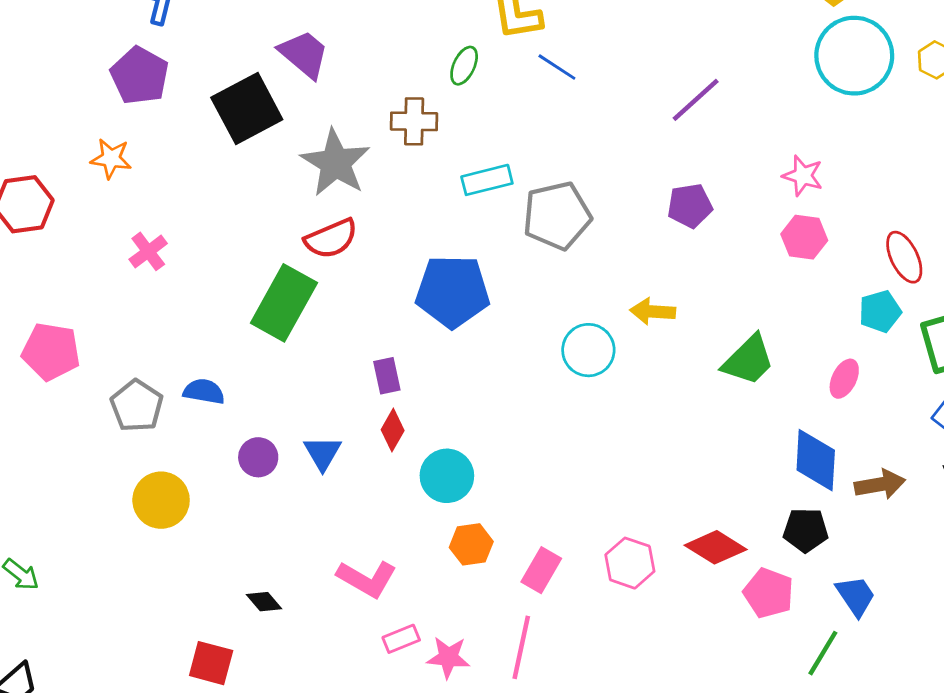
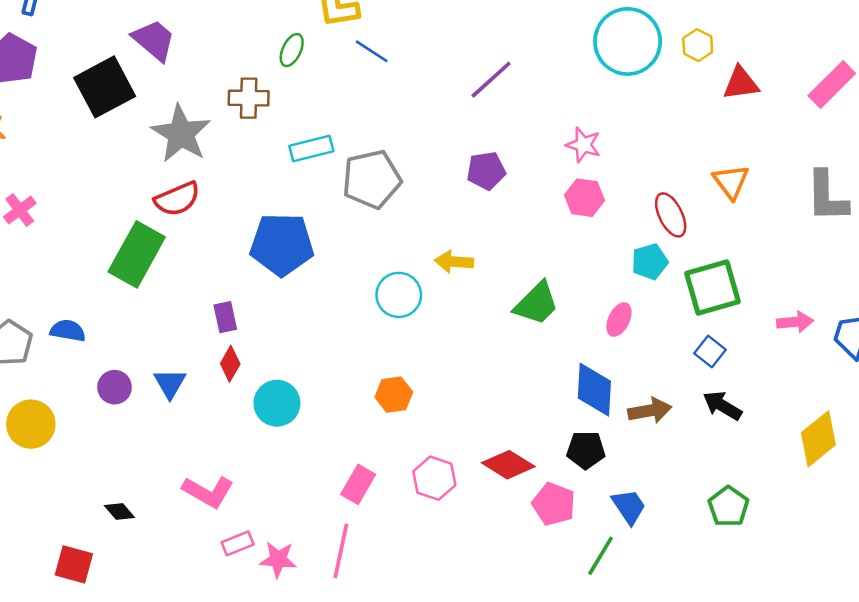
orange hexagon: (471, 544) -> (394, 395), moved

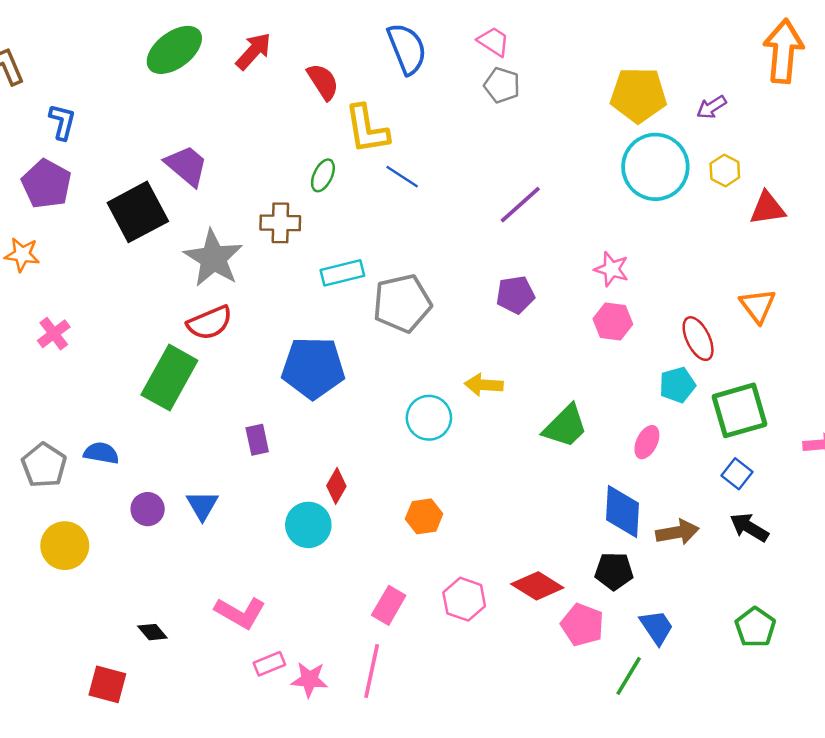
red diamond: (230, 364) -> (336, 486), moved

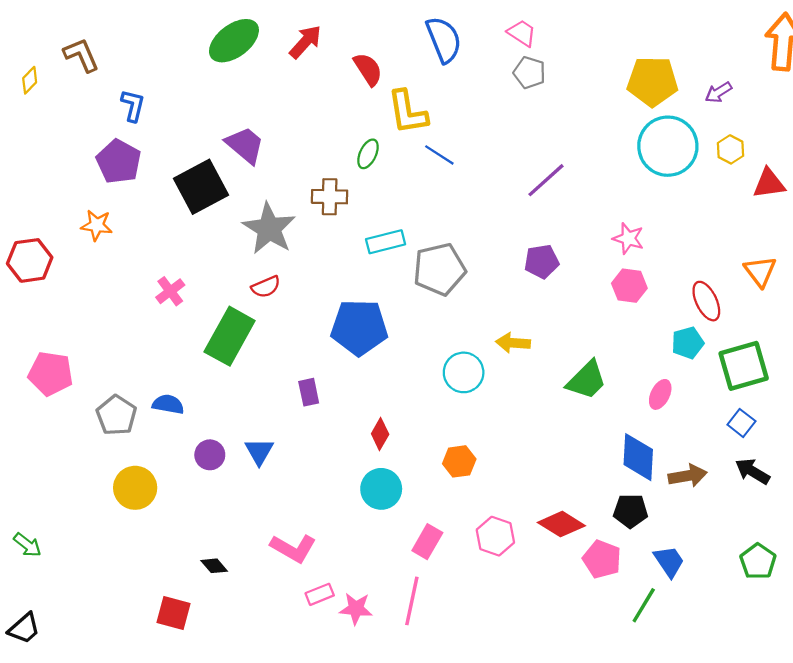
red semicircle: (210, 323) -> (266, 287), size x0.7
pink cross: (54, 334) -> (170, 291), moved
cyan circle: (308, 525) -> (381, 489), moved

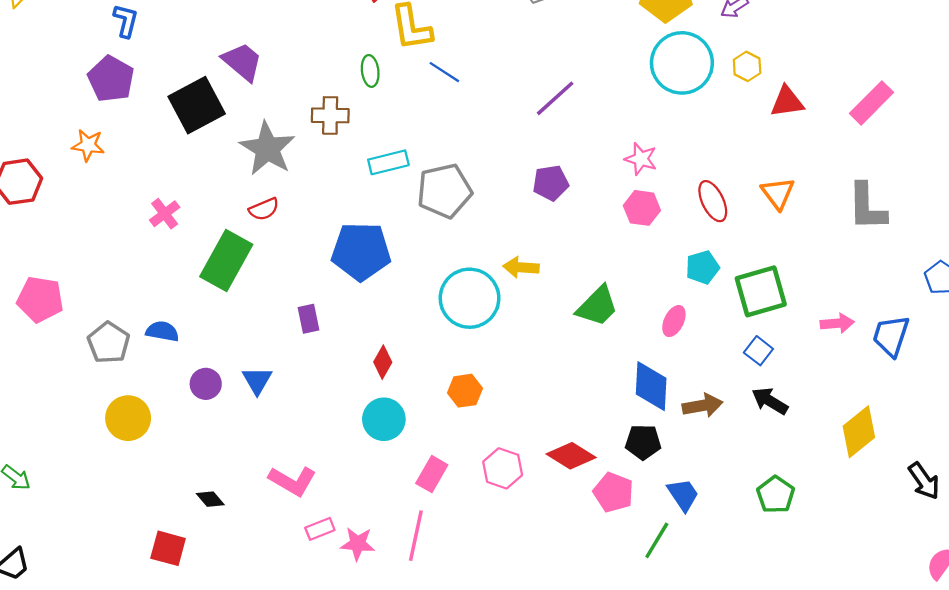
green ellipse: (368, 154) -> (370, 71), turned -32
red ellipse: (706, 301) -> (713, 201), moved
cyan circle: (464, 372) -> (470, 298), size x1.4

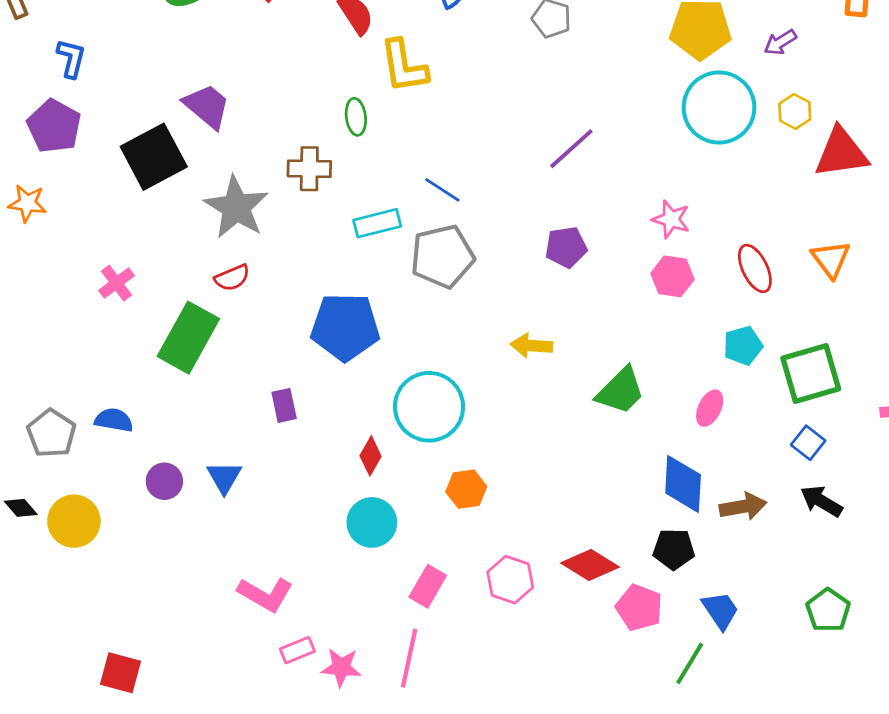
blue line: (444, 72) -> (442, 190), moved
red triangle: (787, 102) -> (841, 153), size x1.4
cyan circle: (470, 298) -> (429, 407), moved
black diamond: (210, 499) -> (21, 508), moved

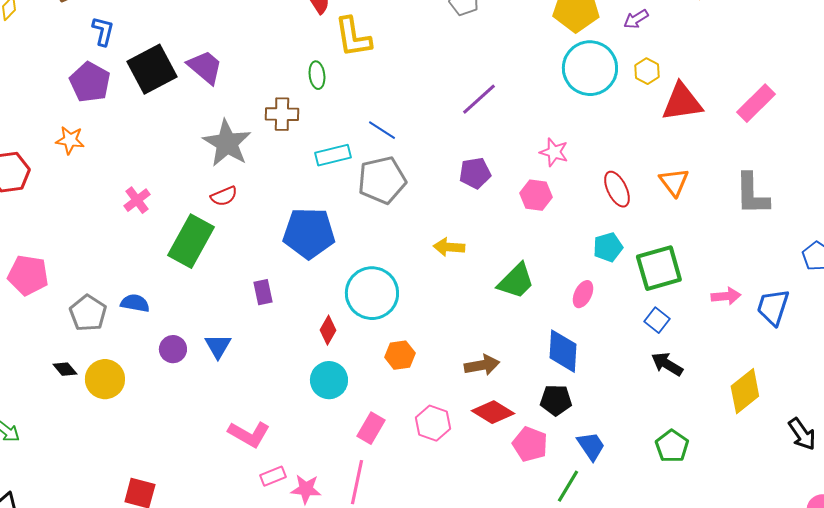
black square: (154, 157) -> (152, 69), moved
pink hexagon: (672, 276) -> (536, 195), moved
brown arrow: (743, 507) -> (482, 365), moved

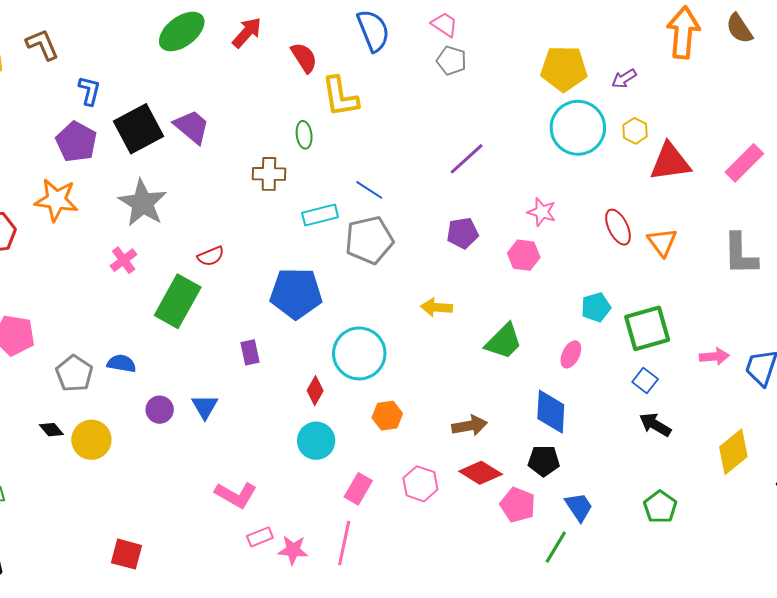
orange star: (70, 140) -> (56, 200), size x1.5
gray star: (227, 143) -> (143, 203), moved
red ellipse: (617, 189) -> (618, 227), moved

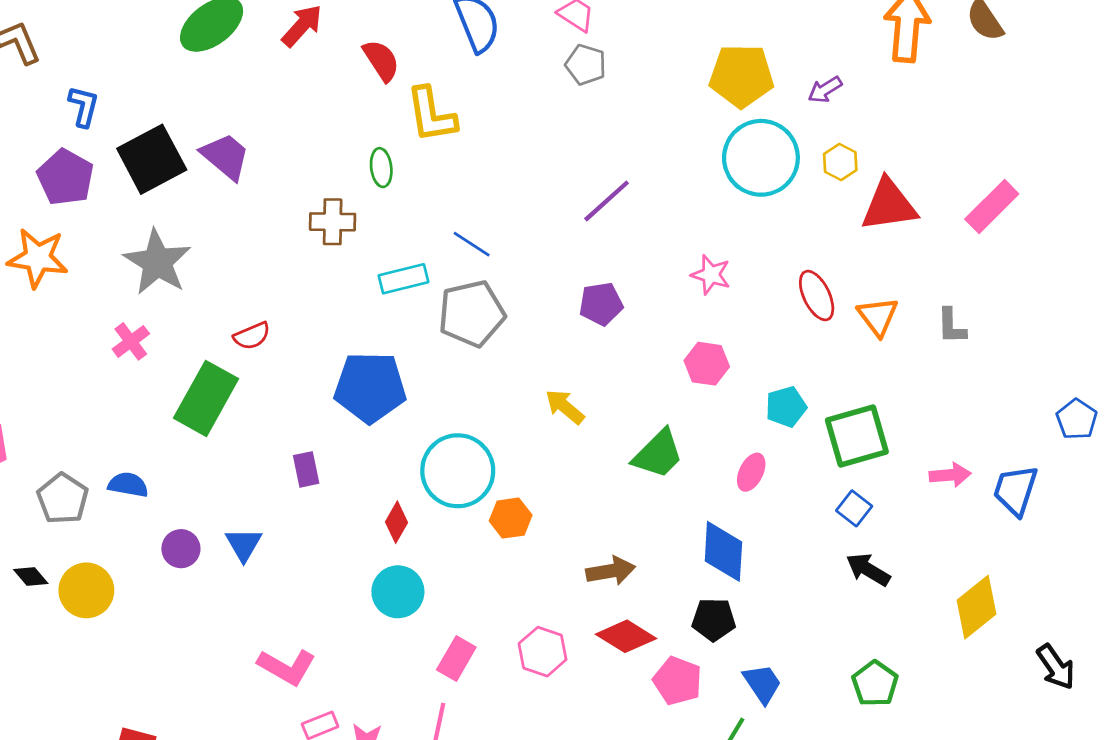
gray L-shape: (740, 254) -> (951, 326), moved, size x0.6
pink hexagon: (524, 255) -> (707, 364), moved
yellow arrow: (436, 307) -> (565, 407), turned 36
orange hexagon: (387, 416) -> (511, 518), moved

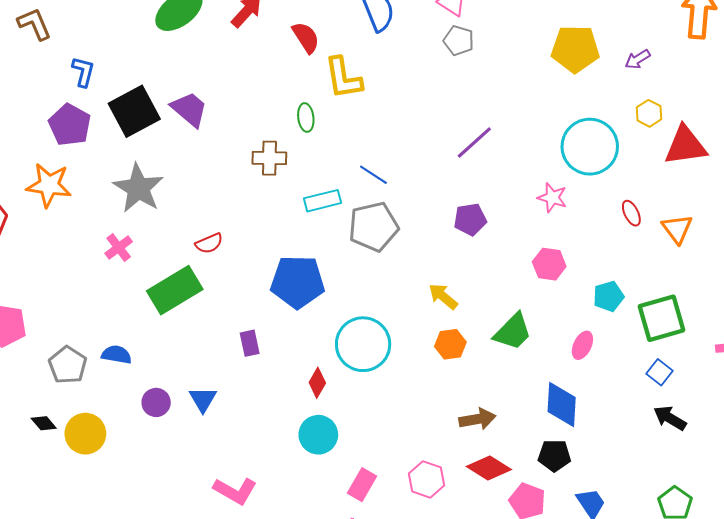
cyan circle: (761, 158) -> (590, 147), moved
red ellipse: (817, 296) -> (631, 213), size x0.7
green rectangle: (206, 398) -> (175, 290), turned 30
orange hexagon: (511, 518) -> (450, 344), moved

